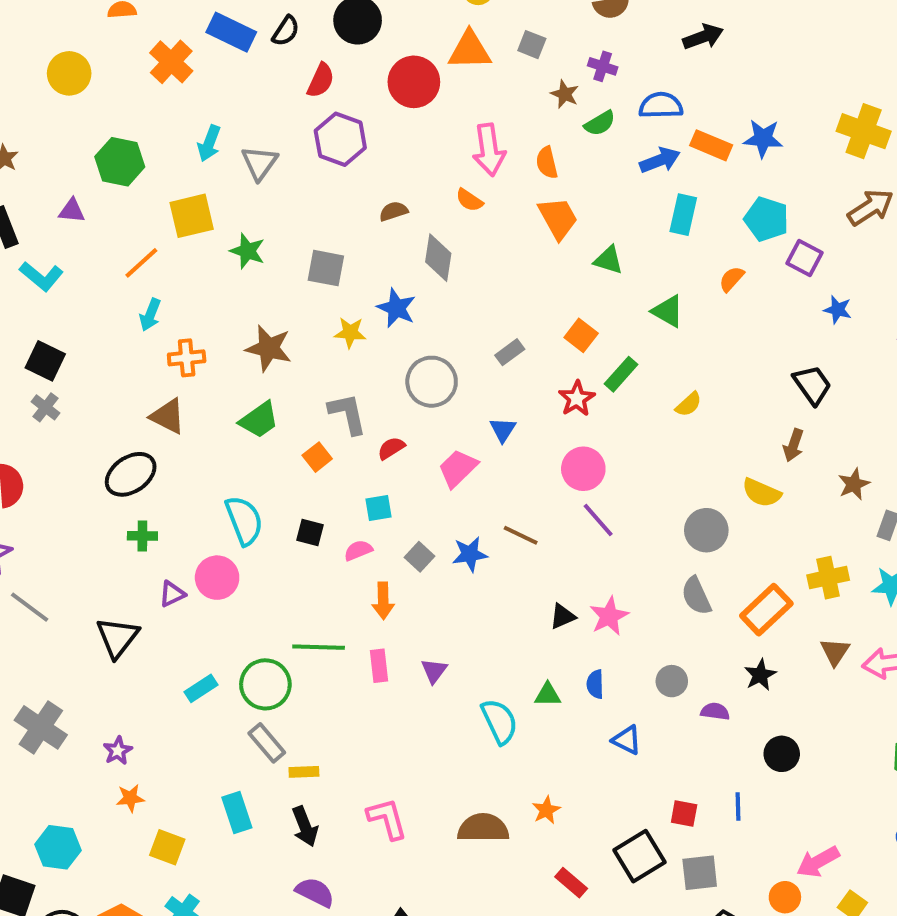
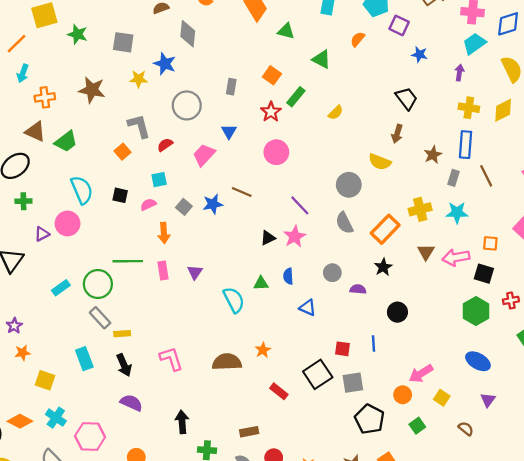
gray rectangle: (510, 352) -> (231, 87), turned -42
green trapezoid: (259, 420) -> (66, 142), moved
purple line: (598, 520) -> (300, 205), moved

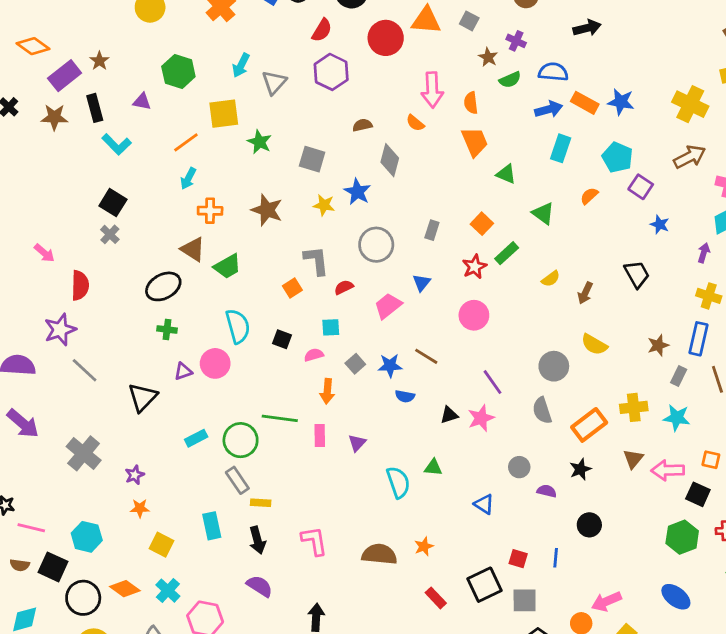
brown arrow: (397, 134) -> (585, 293), moved
blue semicircle: (288, 276) -> (405, 396), moved, turned -84

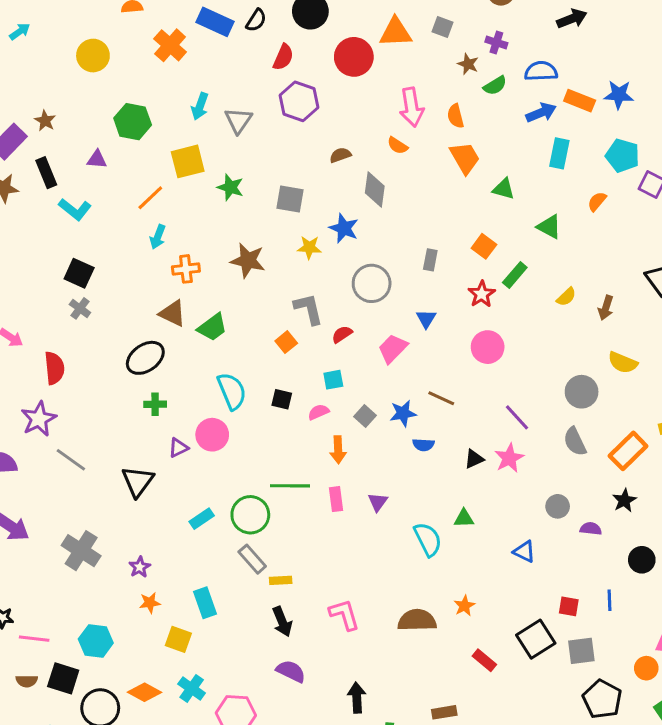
cyan rectangle: (212, 526) -> (205, 603), moved

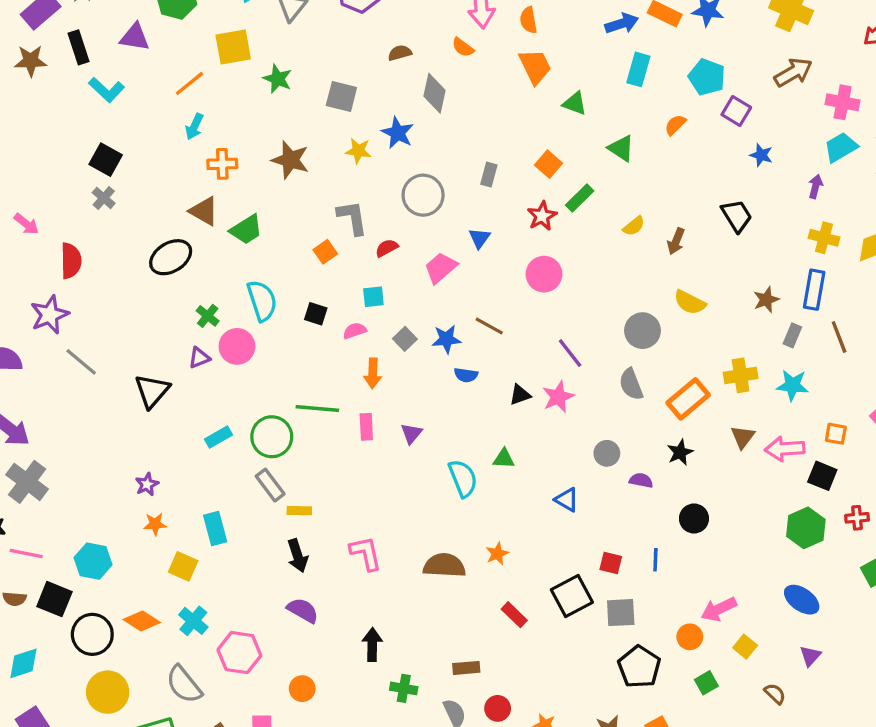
purple triangle: (97, 159) -> (135, 37), size x1.4
green cross: (155, 404) -> (208, 316), moved, turned 35
gray cross: (81, 551) -> (27, 482), moved

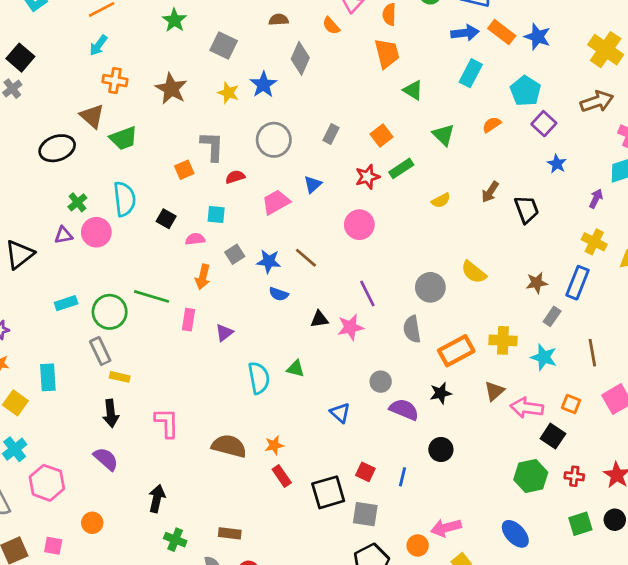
brown arrow: (676, 241) -> (490, 192), moved
brown line: (839, 337) -> (592, 353), moved
purple semicircle: (641, 480) -> (404, 409), size x1.5
red rectangle: (514, 615) -> (282, 476), moved

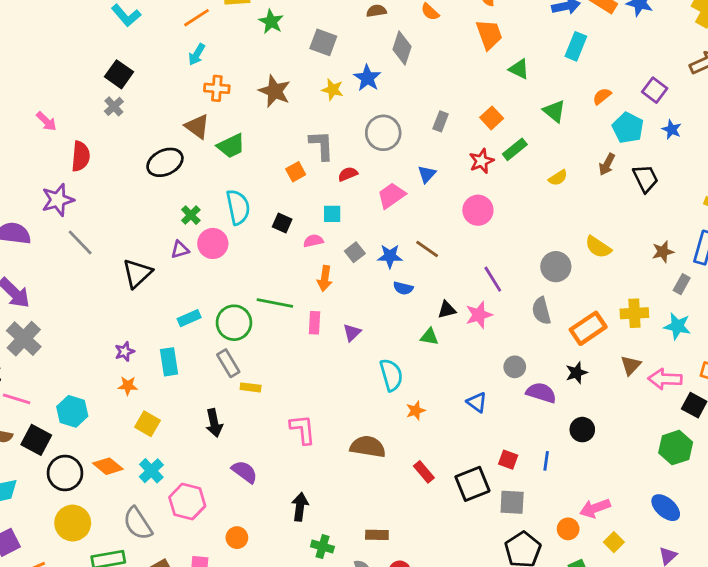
cyan pentagon: (525, 91) -> (628, 128), moved
green triangle: (296, 369) -> (429, 337), moved
cyan rectangle: (48, 377) -> (169, 362), moved
black arrow: (111, 413) -> (214, 423), moved
orange star: (274, 445) -> (416, 411), moved

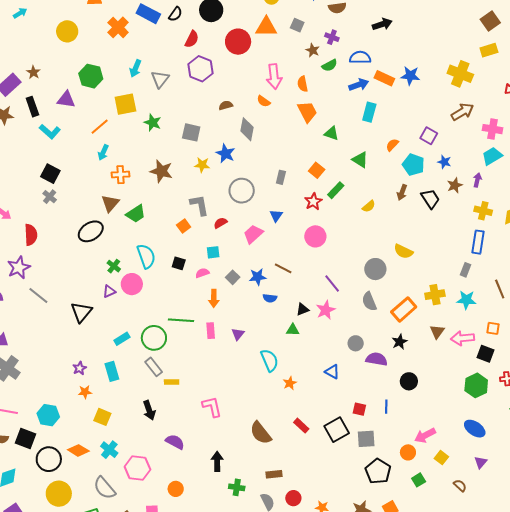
brown triangle: (197, 127) -> (110, 203), turned 42
brown star: (663, 252) -> (455, 185), moved
brown semicircle: (368, 447) -> (261, 433), moved, turned -130

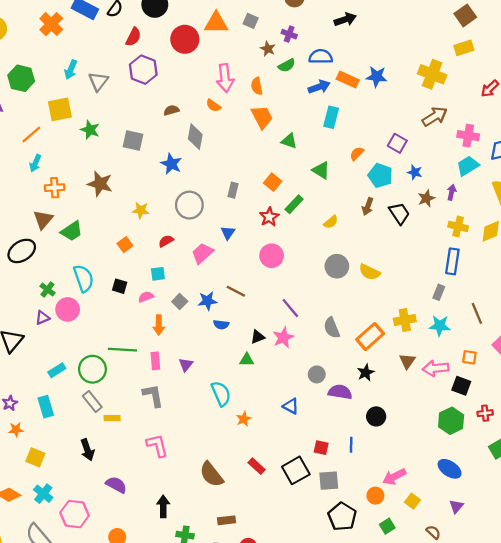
yellow star: (202, 165) -> (141, 210), moved
gray L-shape: (199, 205) -> (153, 396), moved
gray circle: (375, 269) -> (337, 266), moved

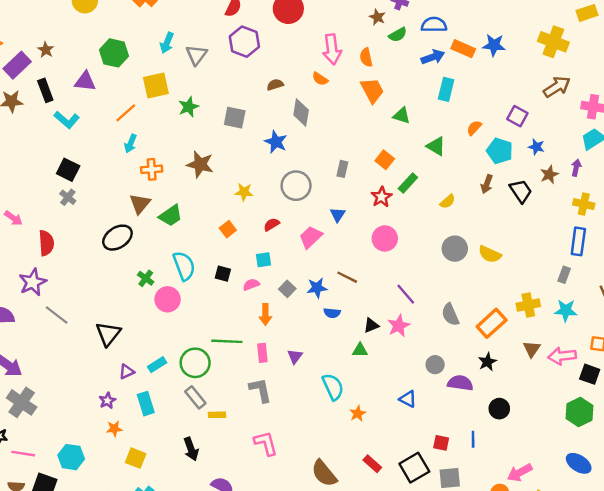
green star: (90, 130) -> (189, 107), turned 30
purple triangle: (42, 318) -> (127, 372), moved

